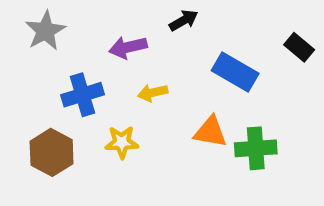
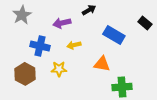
blue cross: (82, 95) -> (40, 46), turned 30
green cross: (256, 148) -> (122, 87), moved

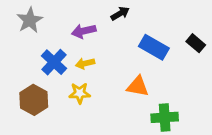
black rectangle: (145, 23) -> (196, 43), moved
yellow arrow: (74, 45) -> (85, 63), moved
blue cross: (40, 46) -> (54, 62), turned 30

